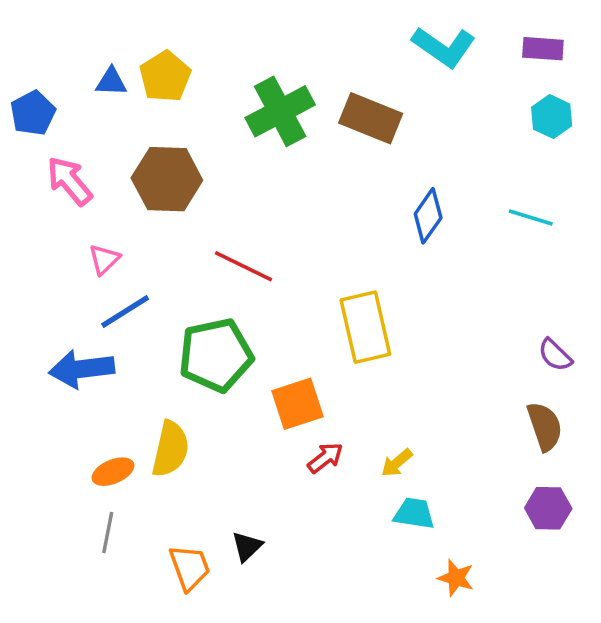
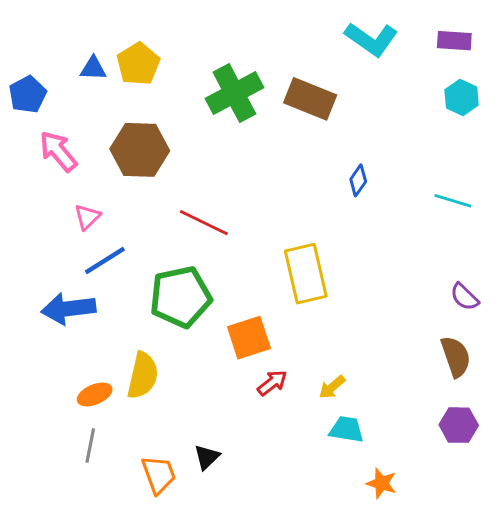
blue diamond: (428, 216) -> (358, 180), size x0.7
cyan line: (531, 218) -> (453, 201), moved

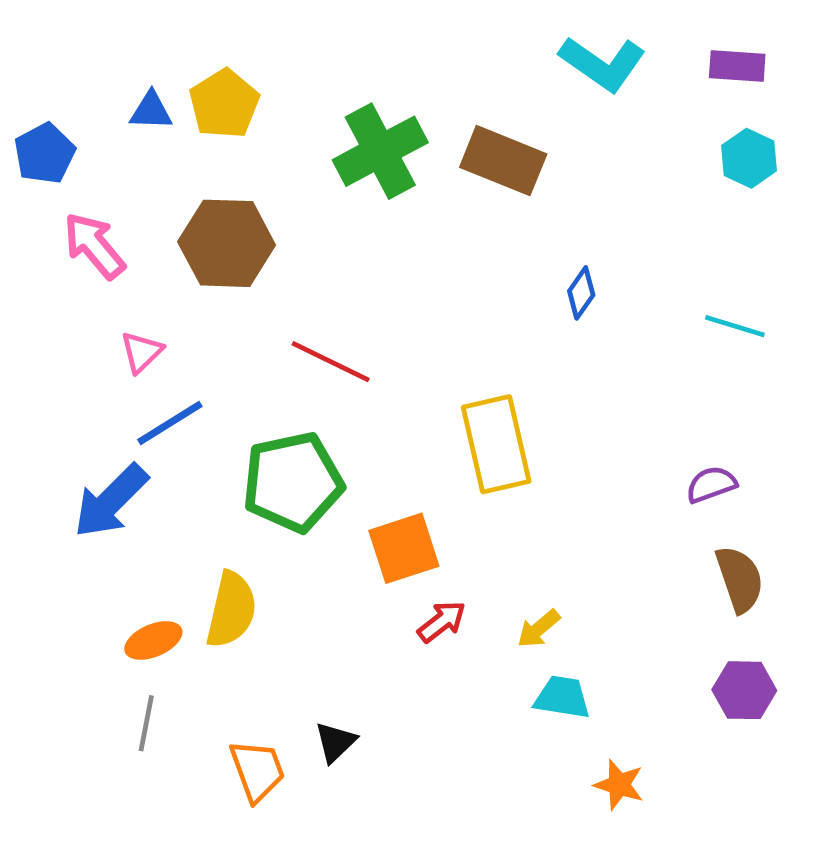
purple semicircle: (464, 297) -> (711, 484), moved, turned 116
blue arrow: (68, 309) -> (111, 501), turned -38

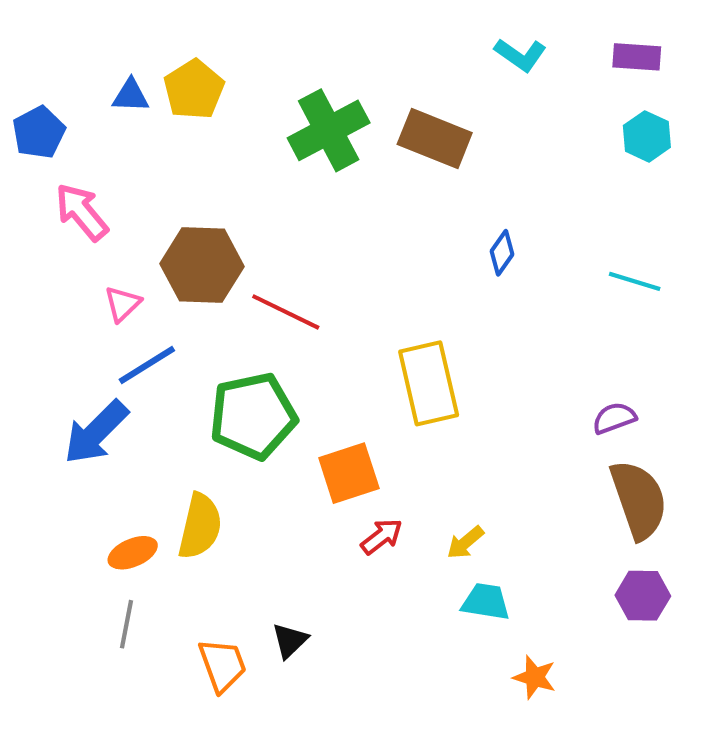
cyan L-shape: (602, 64) -> (520, 55), size x0.7
brown hexagon: (227, 243) -> (202, 265), moved
brown semicircle: (740, 579) -> (639, 500), size x1.4

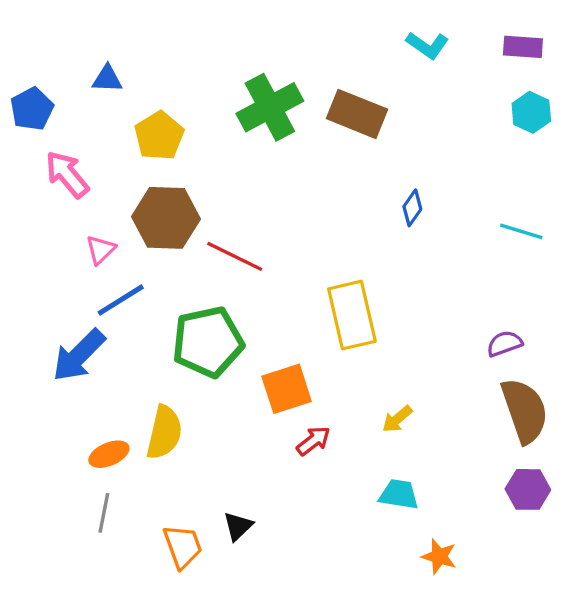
yellow pentagon: (194, 90) -> (159, 136), moved
yellow arrow: (465, 543) -> (397, 419), moved

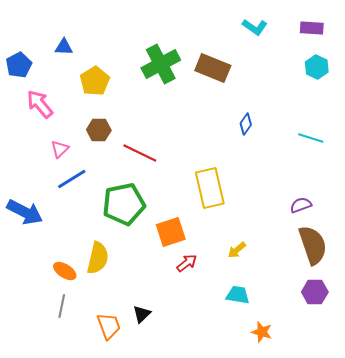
brown hexagon: (166, 218) -> (99, 130), size x0.6
blue arrow: (79, 355) -> (25, 212), moved, turned -108
orange ellipse: (109, 454) -> (65, 271), turned 55

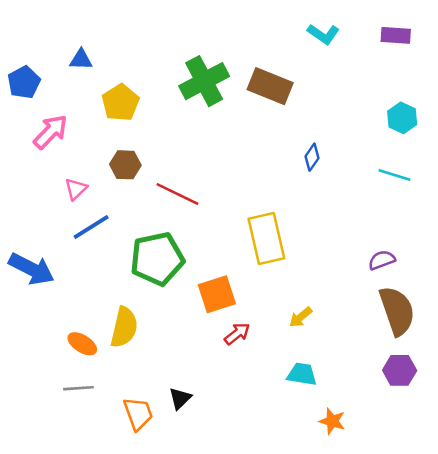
cyan hexagon: (317, 67) -> (402, 118), moved
pink arrow: (40, 104) -> (51, 132), turned 84
gray line: (62, 306) -> (78, 388), turned 75

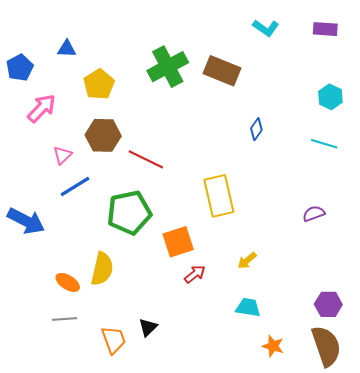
brown hexagon: (125, 165) -> (103, 135), size x1.4
brown semicircle: (397, 311) -> (326, 346), moved

